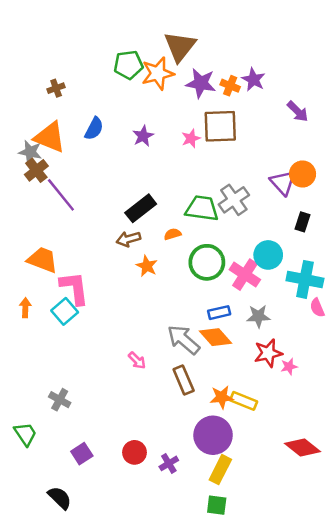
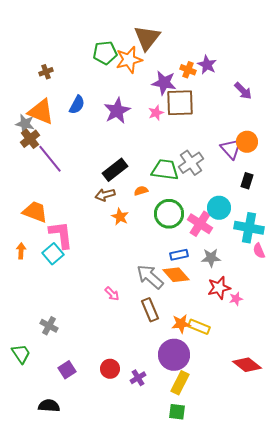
purple star: (201, 83) -> (164, 83), moved
purple star: (143, 136) -> (117, 111), size x1.5
black semicircle: (60, 498) -> (49, 406), turned -40

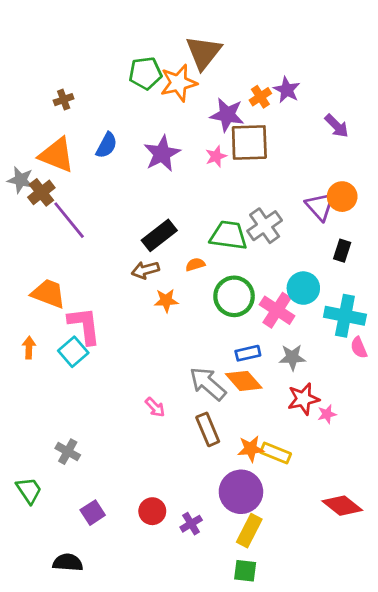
orange cross: (188, 70) -> (260, 97), turned 35
gray star: (25, 124) -> (21, 180), moved
orange star: (120, 217) -> (166, 301), turned -30

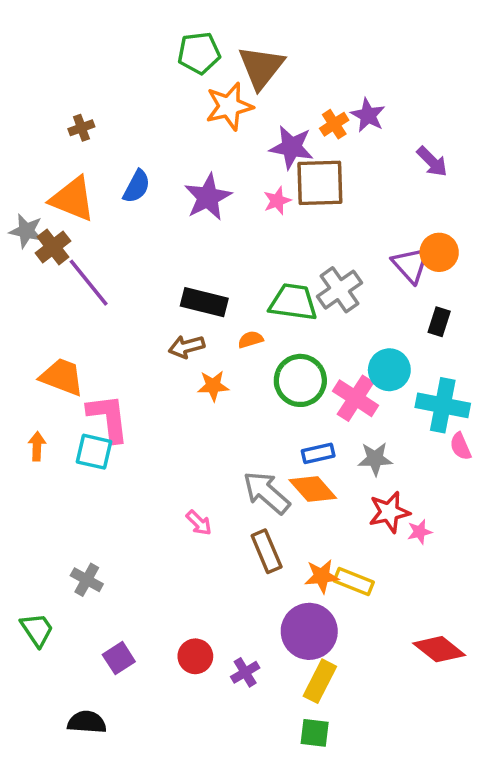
green pentagon: (145, 73) -> (199, 53), moved
black rectangle: (159, 235) -> (204, 302), turned 52
cyan square: (73, 352) -> (94, 452), turned -36

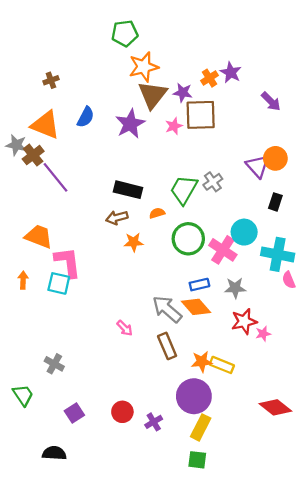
brown triangle: (261, 67) -> (153, 95), moved
purple star: (291, 147) -> (183, 93), size x0.7
gray cross: (339, 290) -> (213, 182), size x0.7
green trapezoid: (293, 302) -> (184, 190), turned -68

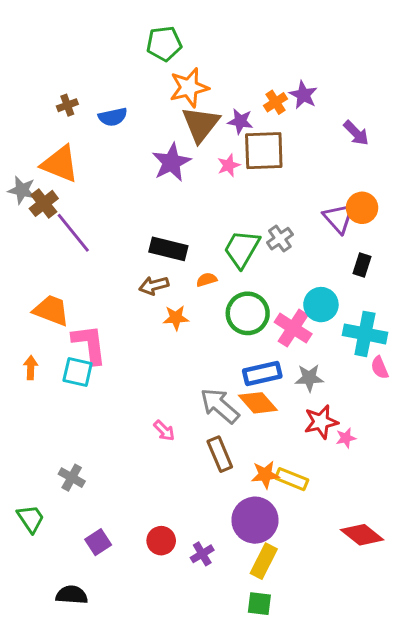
blue semicircle: (86, 117) -> (113, 117), moved, turned 50
blue rectangle: (199, 285) -> (262, 373), size x1.4

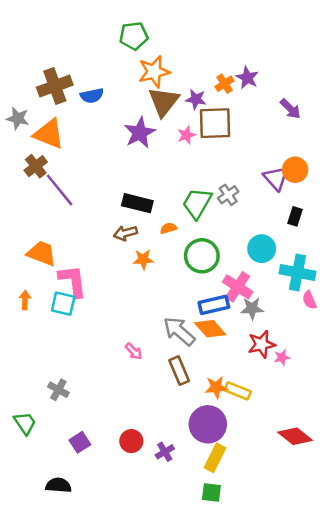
brown cross: (67, 105) -> (55, 86), size x2.0
gray star: (22, 190) -> (18, 118), moved
pink cross: (293, 328) -> (238, 287), moved

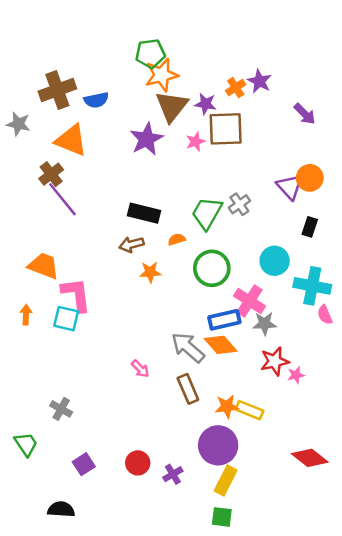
green pentagon: (134, 36) -> (150, 54), moved
orange triangle: (49, 134) -> (71, 140), moved
brown cross: (36, 166) -> (51, 174), moved

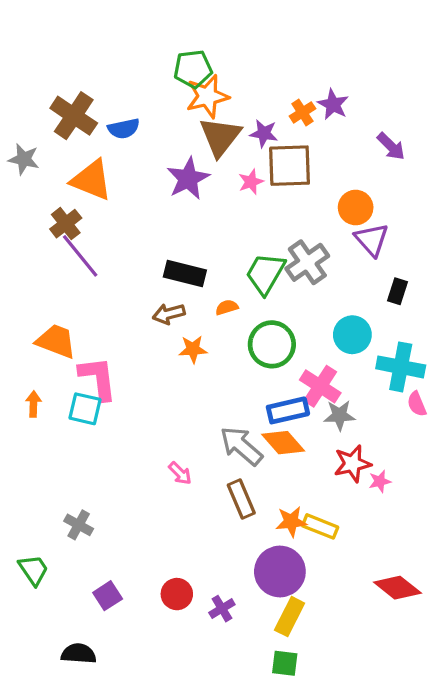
brown cross: (57, 90) -> (74, 116), turned -36
orange circle: (310, 178) -> (356, 208), moved
gray cross: (239, 204) -> (307, 262), size x1.5

